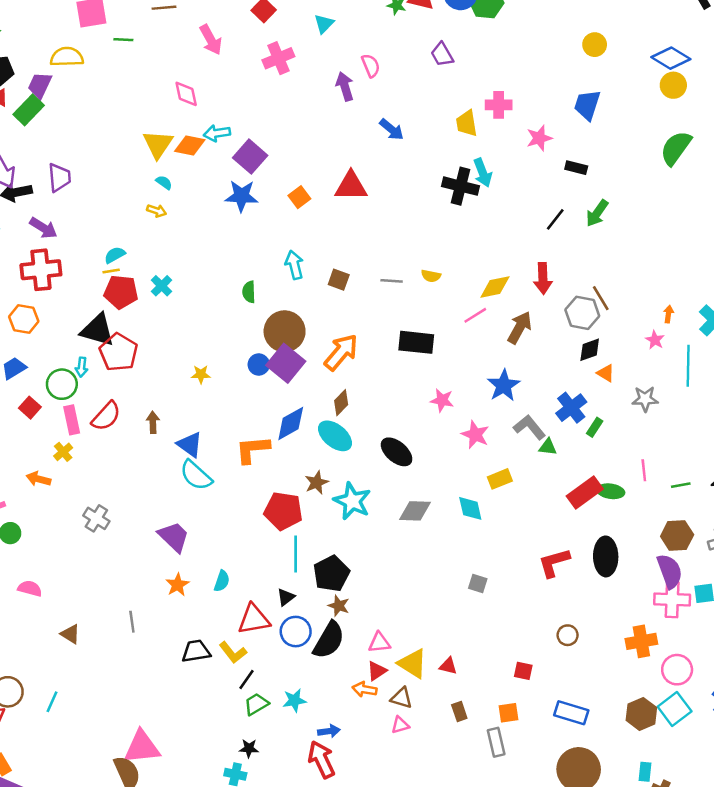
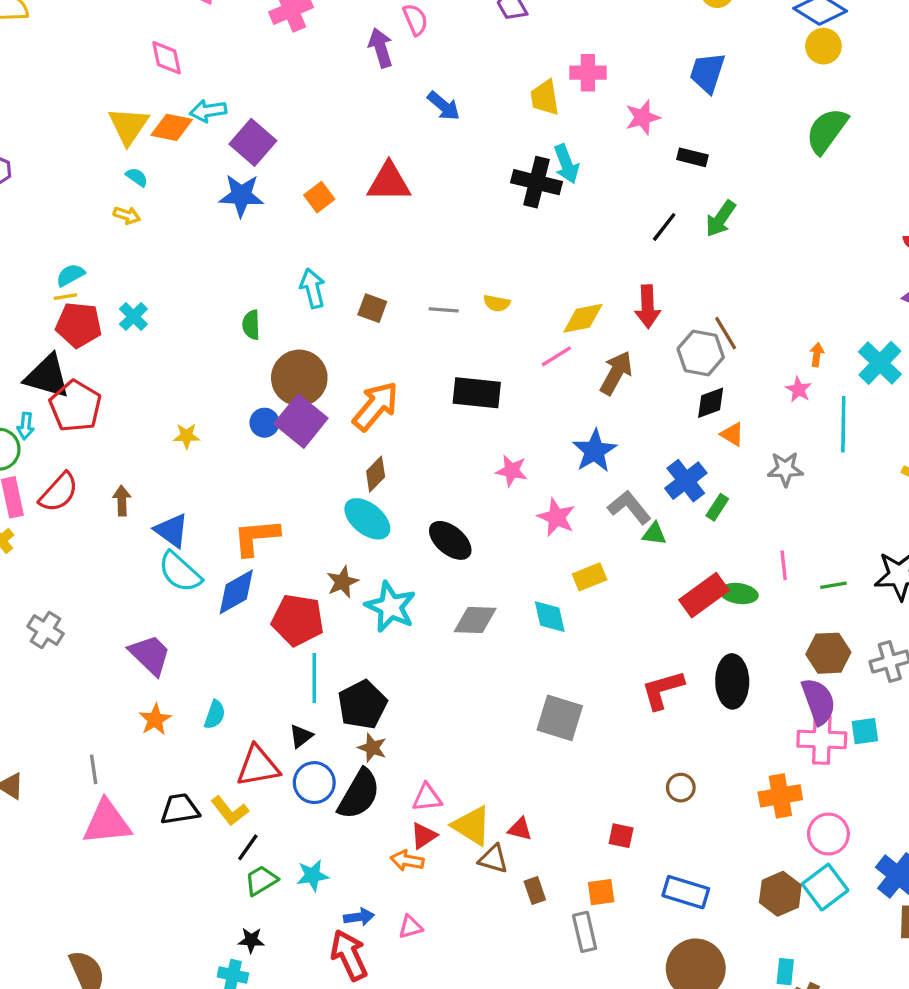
blue diamond: (291, 424) -> (236, 592), moved
gray square: (478, 584) -> (560, 718), size x1.8
brown triangle: (401, 698) -> (493, 859), moved
pink triangle: (400, 725) -> (410, 927), moved
pink triangle: (142, 747) -> (107, 822), moved

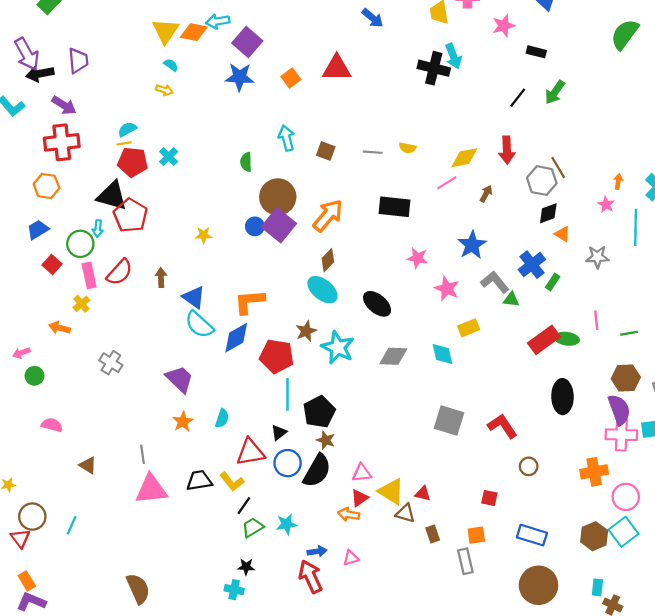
brown arrow: (616, 373) -> (486, 194), size x0.6
red L-shape: (663, 690) -> (502, 426), moved, turned 72

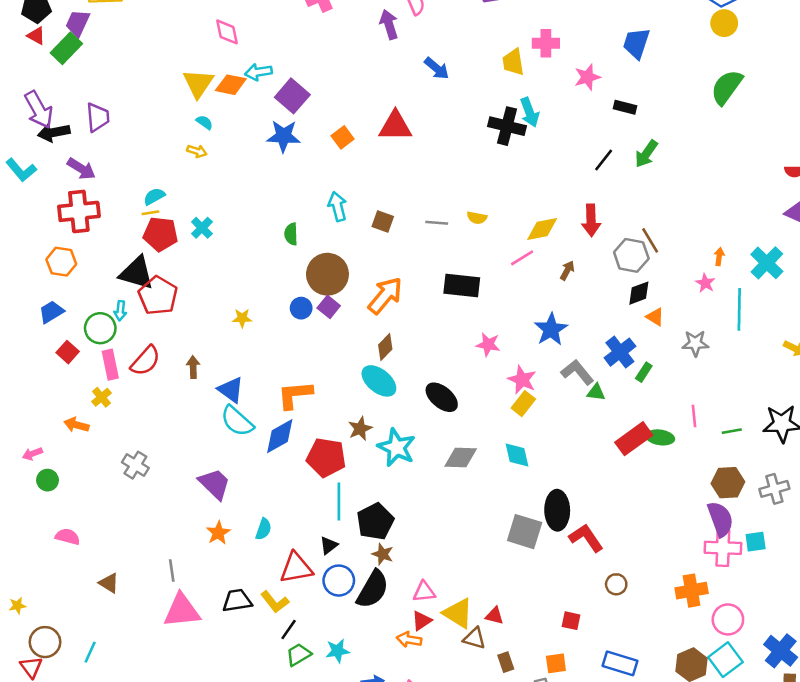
purple square: (279, 225) -> (329, 307), size x0.6
yellow rectangle: (469, 328) -> (523, 404), moved, turned -30
black ellipse: (562, 397) -> (557, 510), moved

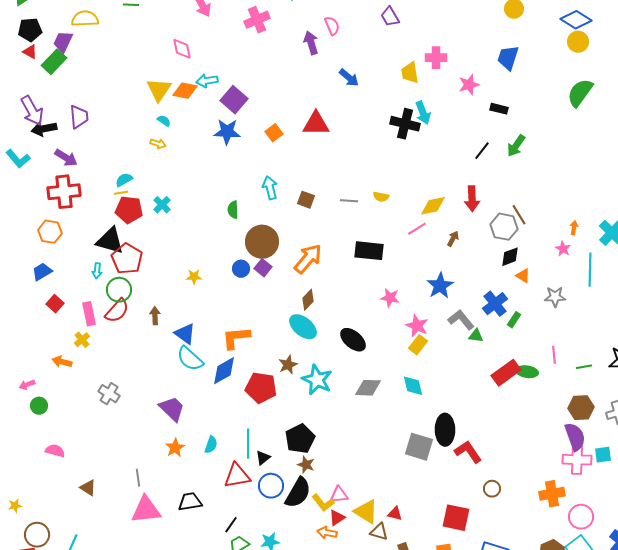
green circle: (100, 328) -> (119, 290), moved
cyan line: (339, 501) -> (248, 444), moved
yellow L-shape: (275, 602) -> (323, 503), moved
red square: (571, 621) -> (456, 518), size x1.8

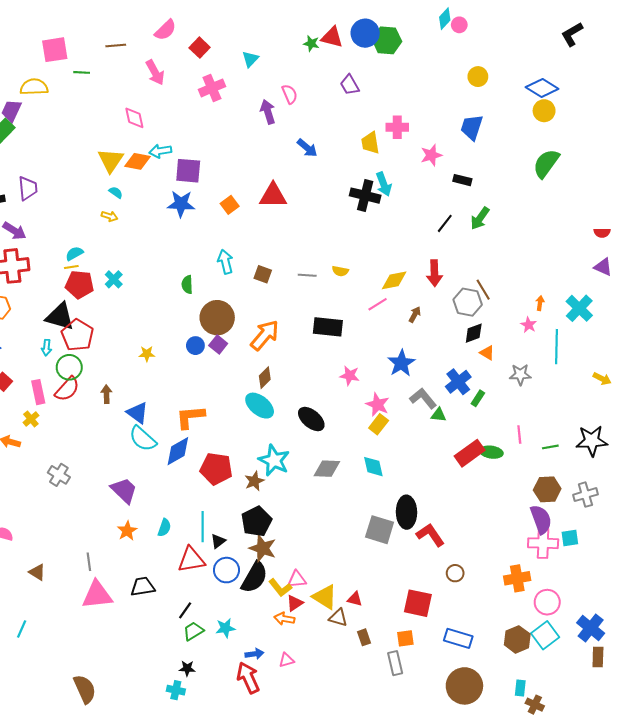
purple square: (234, 100) -> (188, 171), turned -36
brown star: (288, 365) -> (254, 481), moved
brown star: (306, 465) -> (263, 548), size x1.5

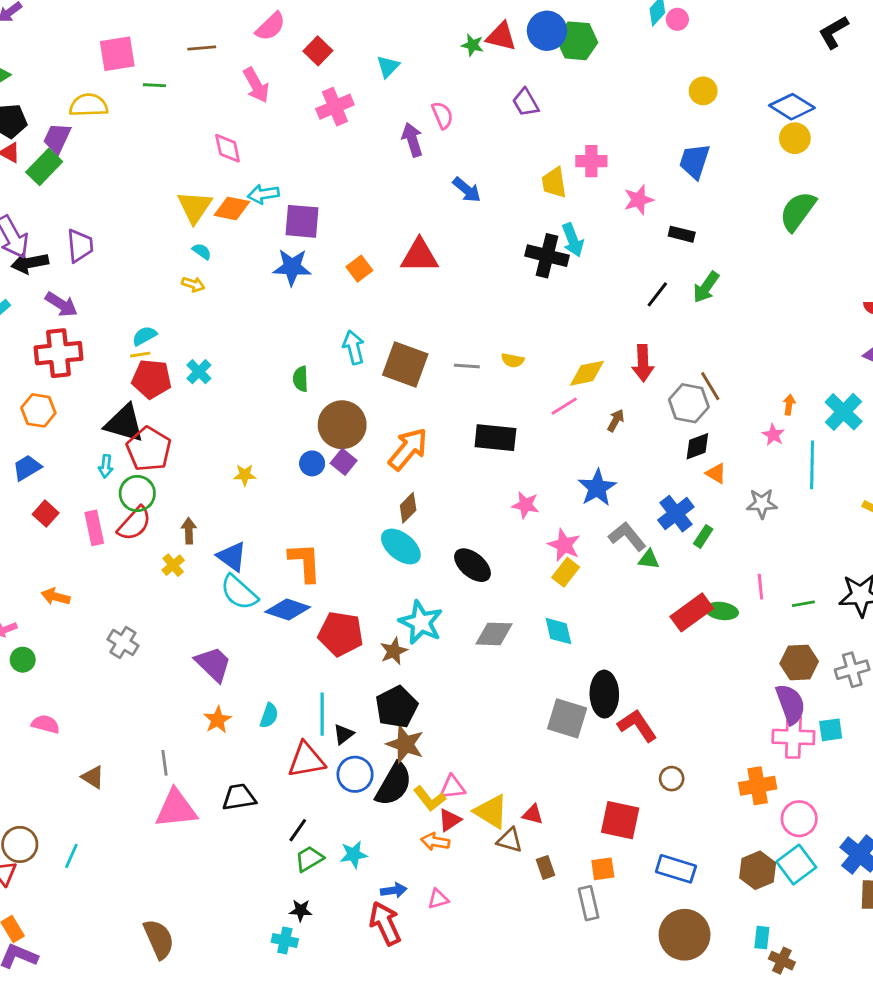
brown square: (263, 274) -> (405, 365), size x1.8
orange L-shape: (190, 417) -> (305, 562), turned 92
yellow cross: (31, 419) -> (173, 565), moved
blue diamond: (178, 451) -> (288, 610), turned 48

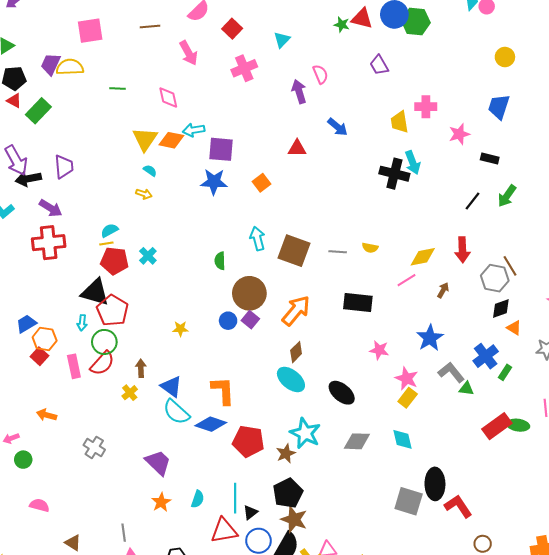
green line: (154, 85) -> (118, 88), moved
purple trapezoid: (57, 138) -> (51, 64), moved
red triangle: (419, 256) -> (297, 148), moved, size x0.7
orange hexagon: (38, 410) -> (45, 339), moved

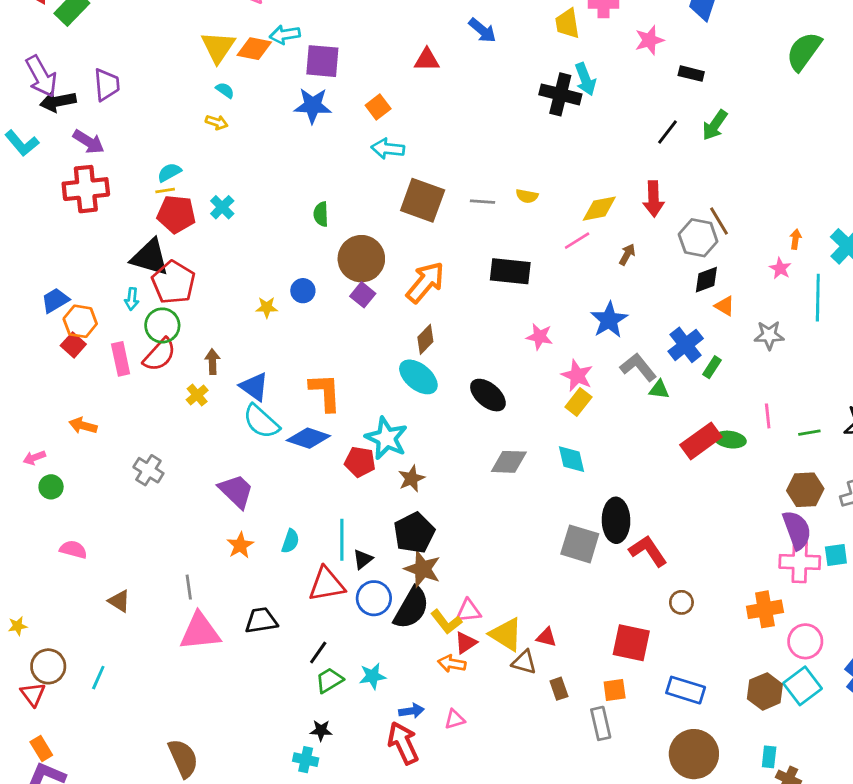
cyan arrow: (257, 239) -> (388, 149), moved, turned -70
blue circle: (228, 321) -> (303, 291), moved
cyan star: (305, 433) -> (386, 438), moved
red pentagon: (248, 441) -> (360, 462), size x0.7

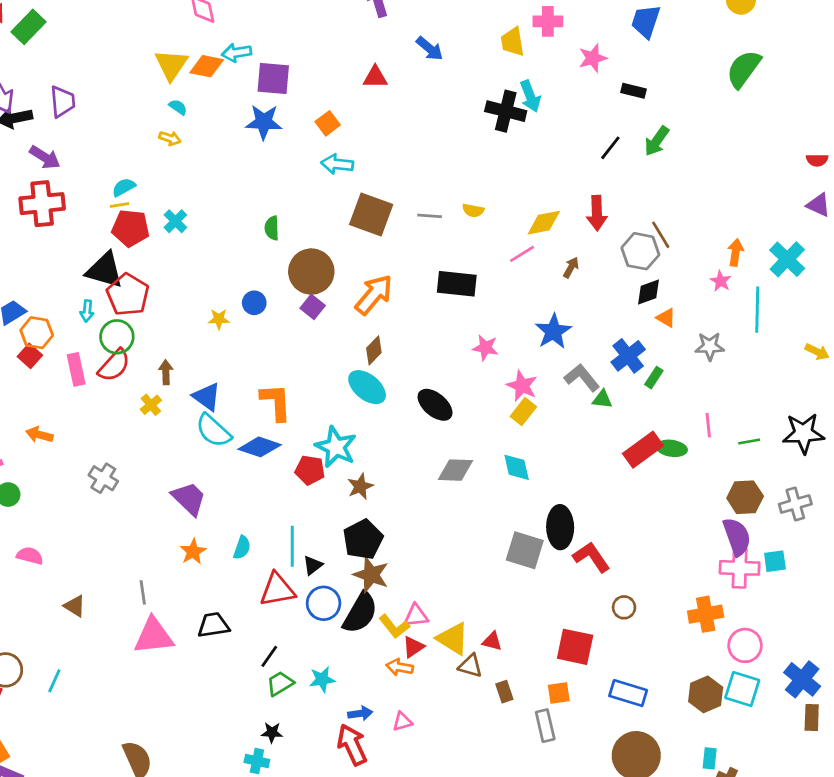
orange arrow: (796, 239) -> (735, 253), size x1.4
cyan square: (802, 686) -> (742, 689), turned -36

